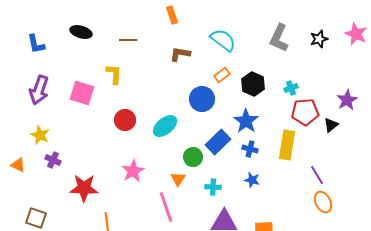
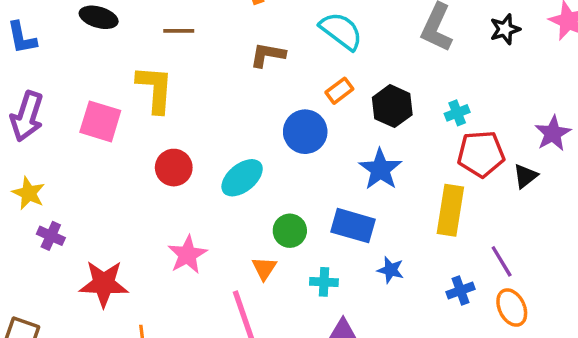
yellow L-shape: (114, 74) -> (155, 89), size x1.4
blue rectangle: (218, 142) -> (353, 226), moved, turned 60
blue cross: (250, 149) -> (461, 290), moved, turned -35

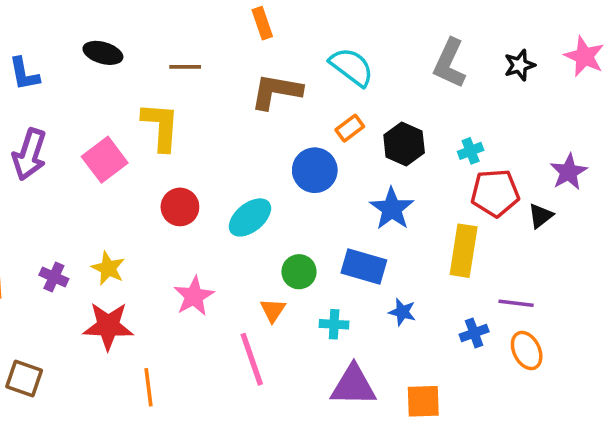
brown L-shape: (268, 55) -> (276, 91), size x1.4
pink square: (100, 121) -> (105, 160), turned 36
yellow star: (29, 193) -> (108, 268), moved
purple line: (502, 261) -> (516, 303), turned -52

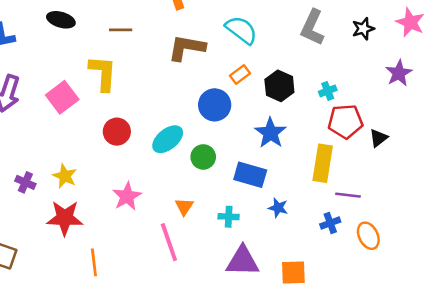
purple star: (569, 172) -> (399, 73), moved
green circle: (299, 272) -> (203, 157), moved
purple line: (516, 303) -> (348, 195), moved

